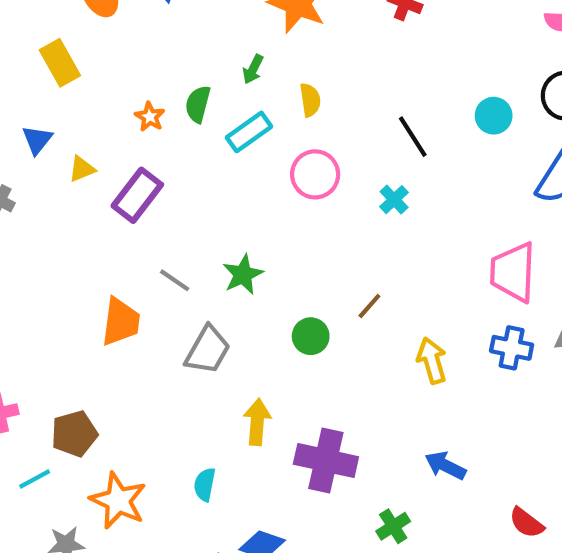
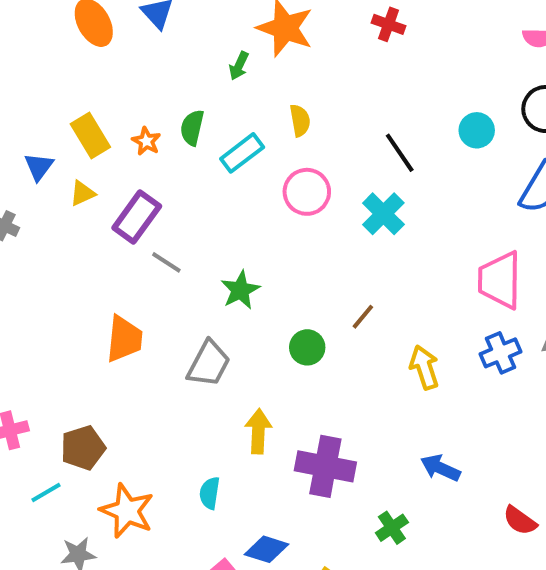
yellow rectangle: (60, 63) -> (90, 136), moved
green arrow: (253, 69) -> (239, 66), moved
cyan cross: (394, 200) -> (383, 214), size x1.5
gray line: (175, 280) -> (166, 262), moved
blue cross: (512, 348) -> (501, 353), turned -33

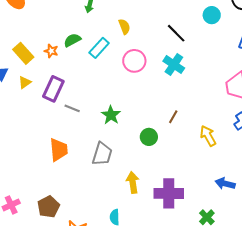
green semicircle: (192, 128) -> (72, 40), turned 60

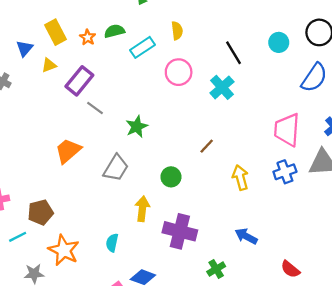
green circle: (149, 137) -> (171, 177), moved
orange trapezoid: (59, 150) -> (68, 151), turned -140

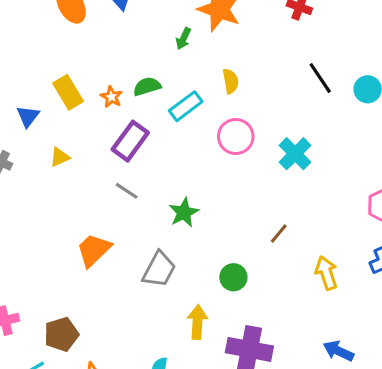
black line: (233, 53) -> (320, 78), moved
yellow triangle: (49, 65) -> (60, 157), moved
purple rectangle: (79, 81) -> (130, 141), moved

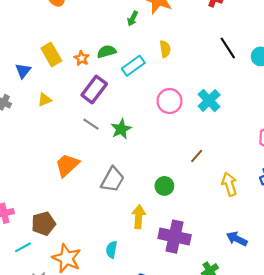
pink circle: (236, 137) -> (170, 101), moved
green star: (184, 213) -> (121, 129), moved

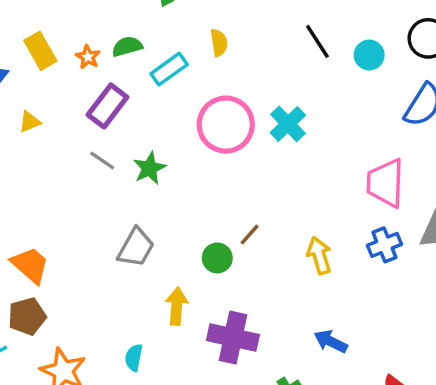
pink circle: (170, 101) -> (226, 125), size x1.4
brown line: (197, 156) -> (250, 235), moved
orange trapezoid: (67, 165) -> (30, 265), moved, turned 84

